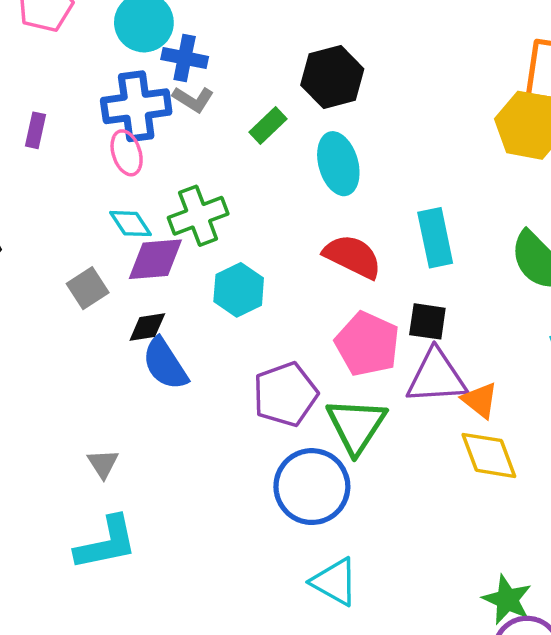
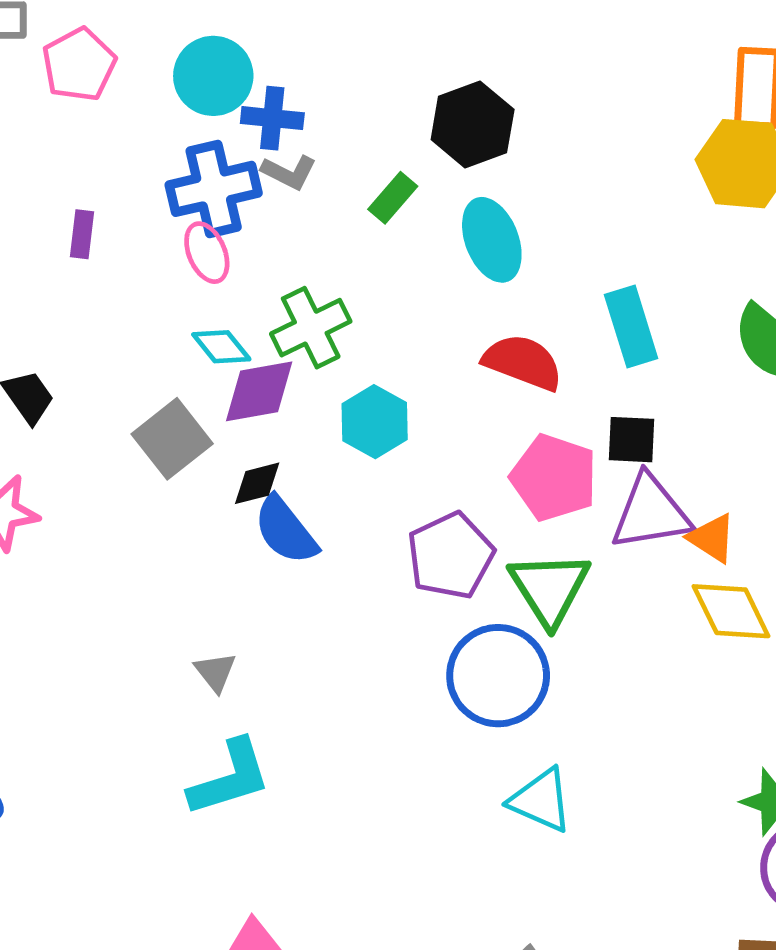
gray square: (88, 288) -> (172, 439), size x1.4

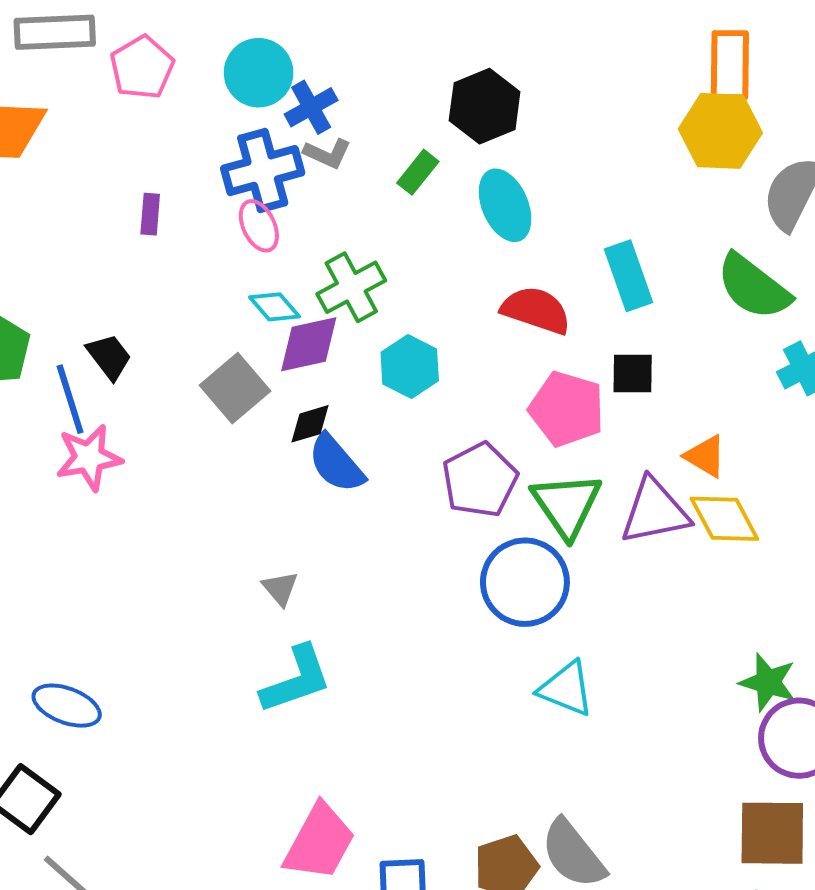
blue cross: (272, 118) -> (311, 107), turned -33
purple triangle: (651, 513) -> (655, 511), moved

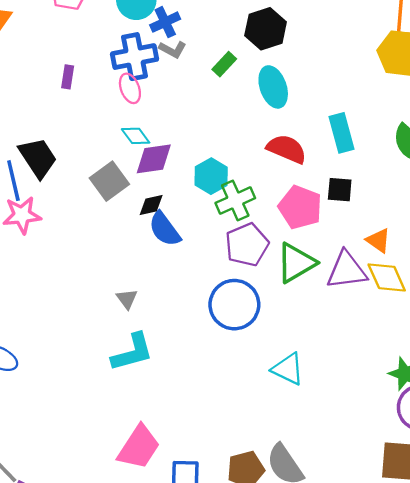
green cross: (351, 287) -> (235, 201), moved
black trapezoid: (109, 357) -> (38, 158), size x1.5
green triangle: (567, 505) -> (296, 263), turned 30
blue circle: (525, 582) -> (234, 305), moved

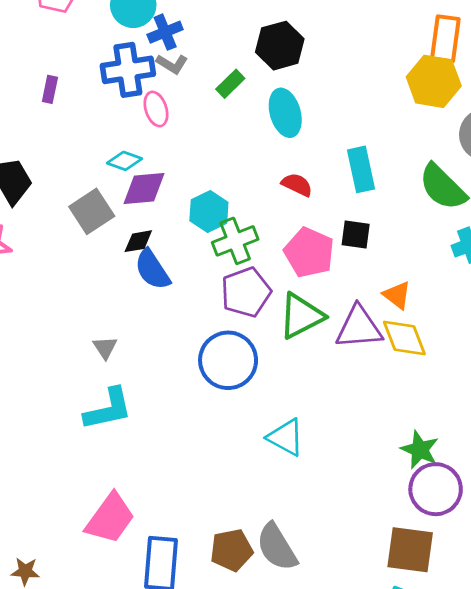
pink ellipse: (130, 88) -> (156, 109), moved
cyan diamond: (136, 136) -> (124, 161), turned -36
red semicircle: (287, 149) -> (297, 185), size x0.7

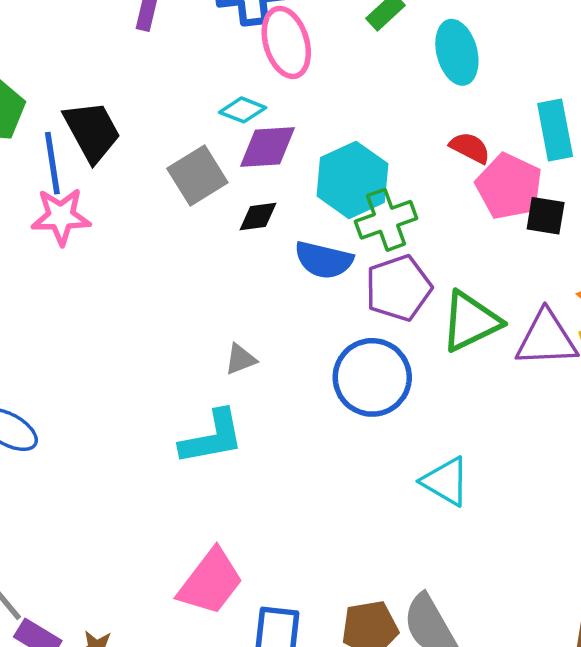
pink ellipse: (156, 109) -> (286, 42), size x1.5
cyan hexagon: (209, 212) -> (352, 180), size x1.4
pink pentagon: (309, 252) -> (509, 186), moved
blue semicircle: (152, 270) -> (324, 260), moved, turned -45
gray triangle: (105, 347) -> (240, 359), moved, turned 40

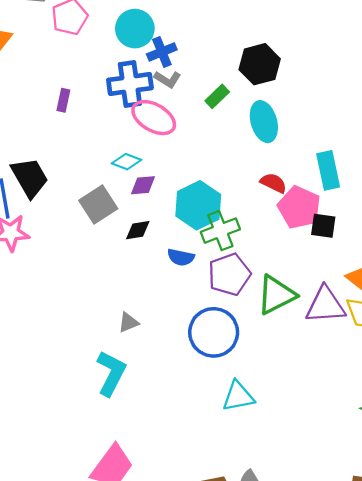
pink ellipse: (286, 42) -> (154, 118), turned -42
purple diamond: (267, 147) -> (143, 185), size x0.7
blue semicircle: (324, 260) -> (181, 257), size x0.7
cyan L-shape: (212, 437) -> (111, 373), turned -51
cyan triangle: (446, 481) -> (238, 396), moved, turned -40

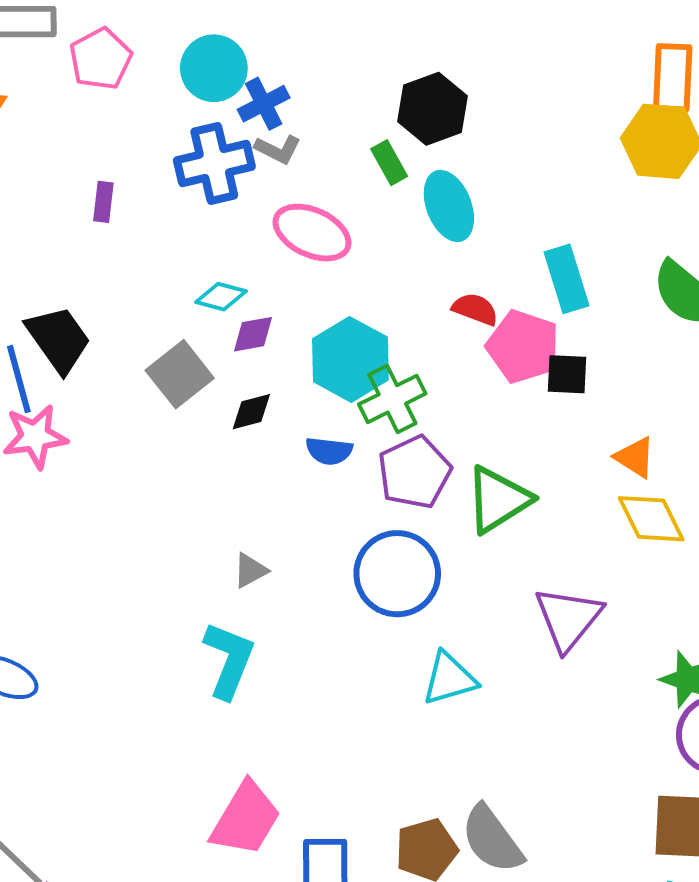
green rectangle: (217, 96) -> (389, 163), moved, turned -70
pink ellipse: (154, 118) -> (312, 233), moved
purple triangle: (325, 305) -> (568, 618), moved, turned -42

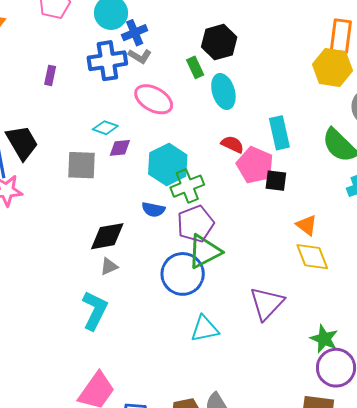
gray square: (180, 374) -> (81, 165), turned 36
black diamond: (251, 412) -> (107, 236), moved, size x1.6
green triangle: (498, 500) -> (204, 252), moved

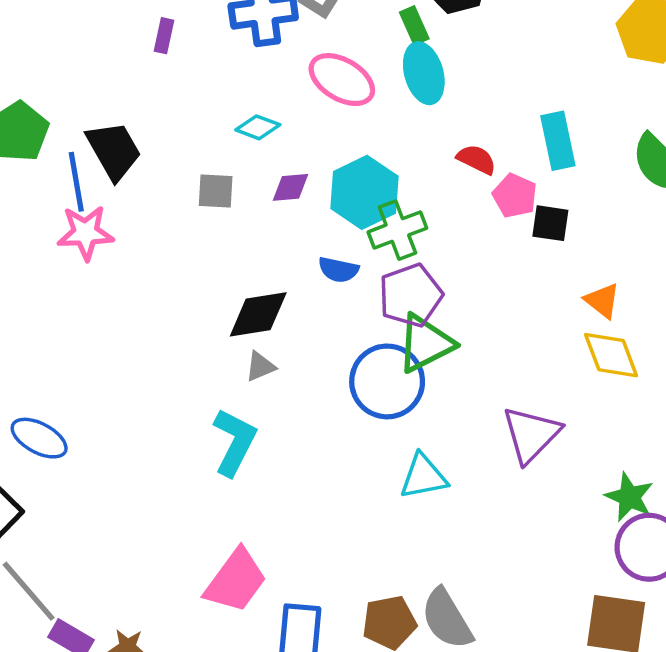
cyan ellipse: (223, 91) -> (424, 73), moved
purple diamond: (120, 148) -> (290, 187), moved
gray square: (81, 165) -> (216, 191), size x0.7
pink pentagon: (255, 165) -> (515, 196), size x0.7

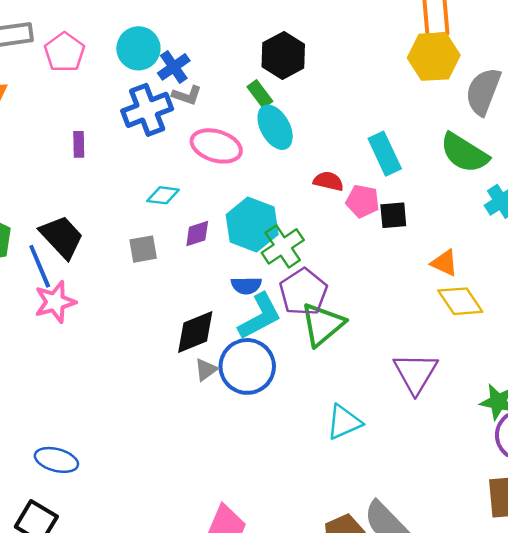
blue circle: (387, 381) -> (247, 366), moved
cyan L-shape: (234, 442) -> (260, 316), moved, turned 48

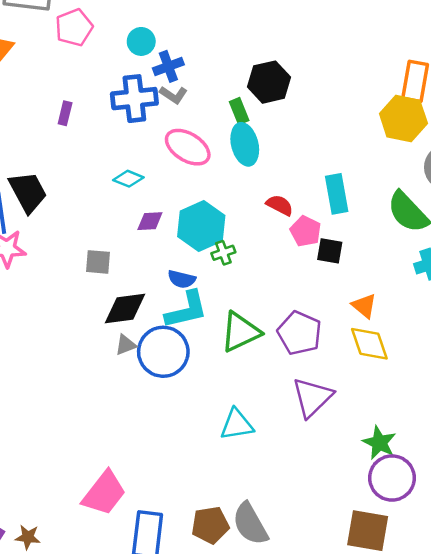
cyan circle: (138, 48) -> (141, 41), size x0.7
green cross: (283, 246) -> (223, 253), size x0.6
gray square: (143, 249) -> (98, 262), moved
purple pentagon: (303, 292) -> (299, 333), moved, turned -30

